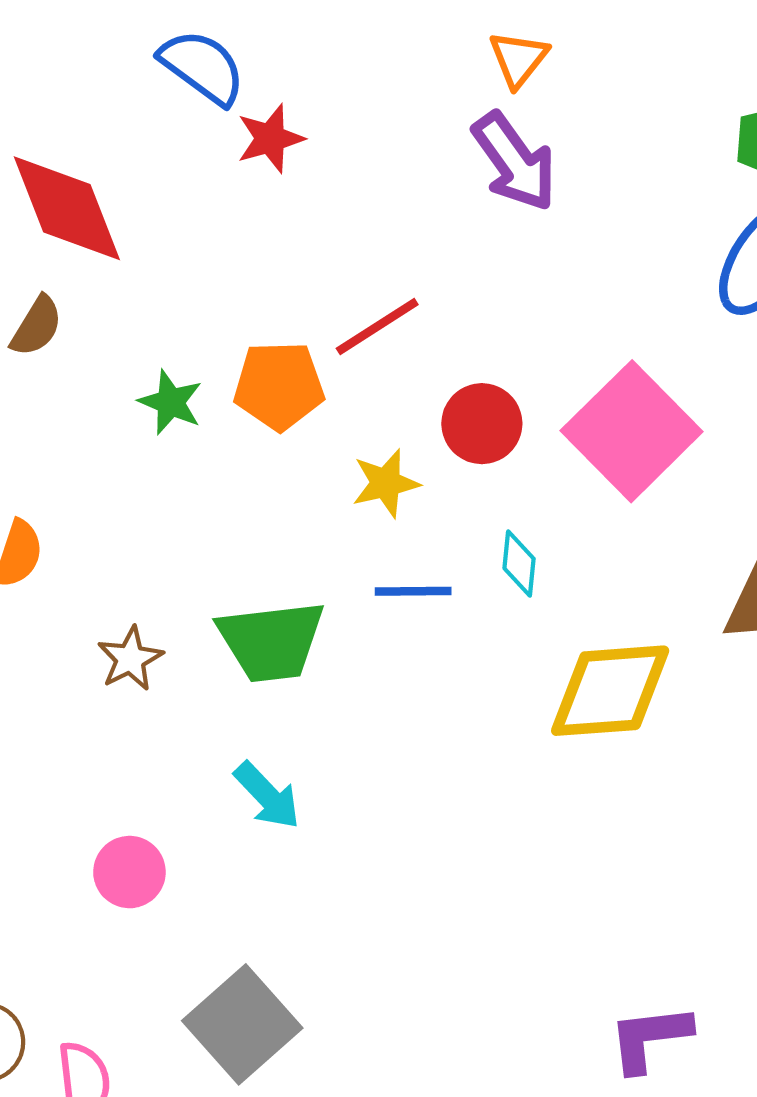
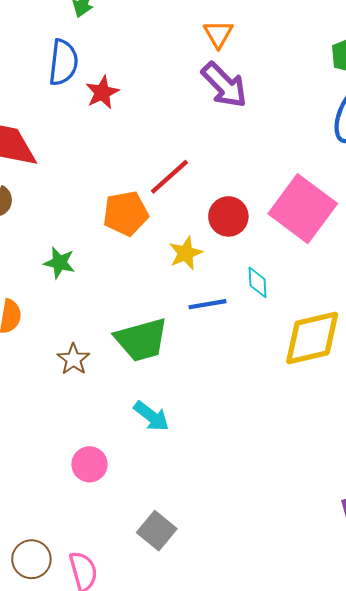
blue semicircle: (202, 67) -> (63, 62), turned 69
green star: (171, 402) -> (59, 263), moved
gray square: (242, 1024) -> (157, 531), size x0.7

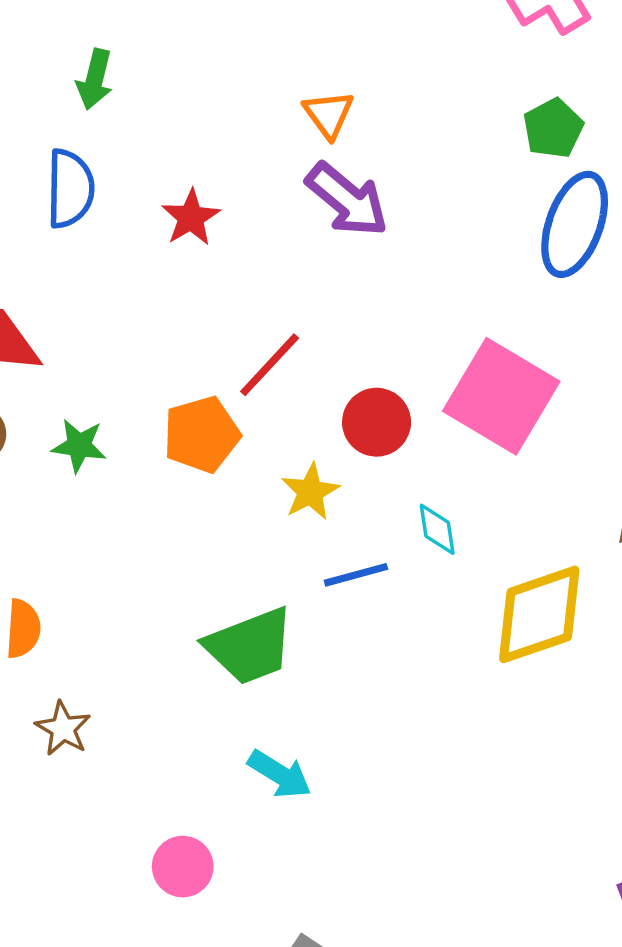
red star: (102, 92) -> (191, 218), moved
green star: (59, 263) -> (79, 446), moved
brown star: (73, 359) -> (63, 729), moved

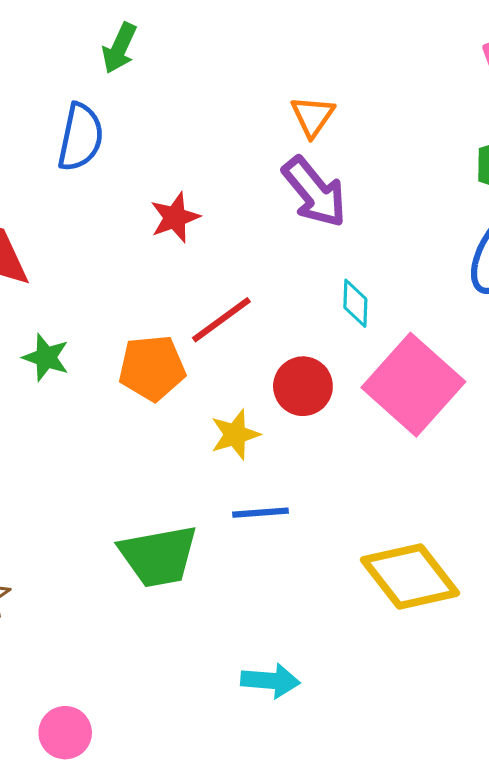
red star: (191, 218) -> (175, 217), moved
cyan diamond: (437, 529) -> (355, 303), moved
yellow diamond: (539, 614) -> (410, 576), turned 60
cyan arrow: (280, 774) -> (270, 681), moved, turned -38

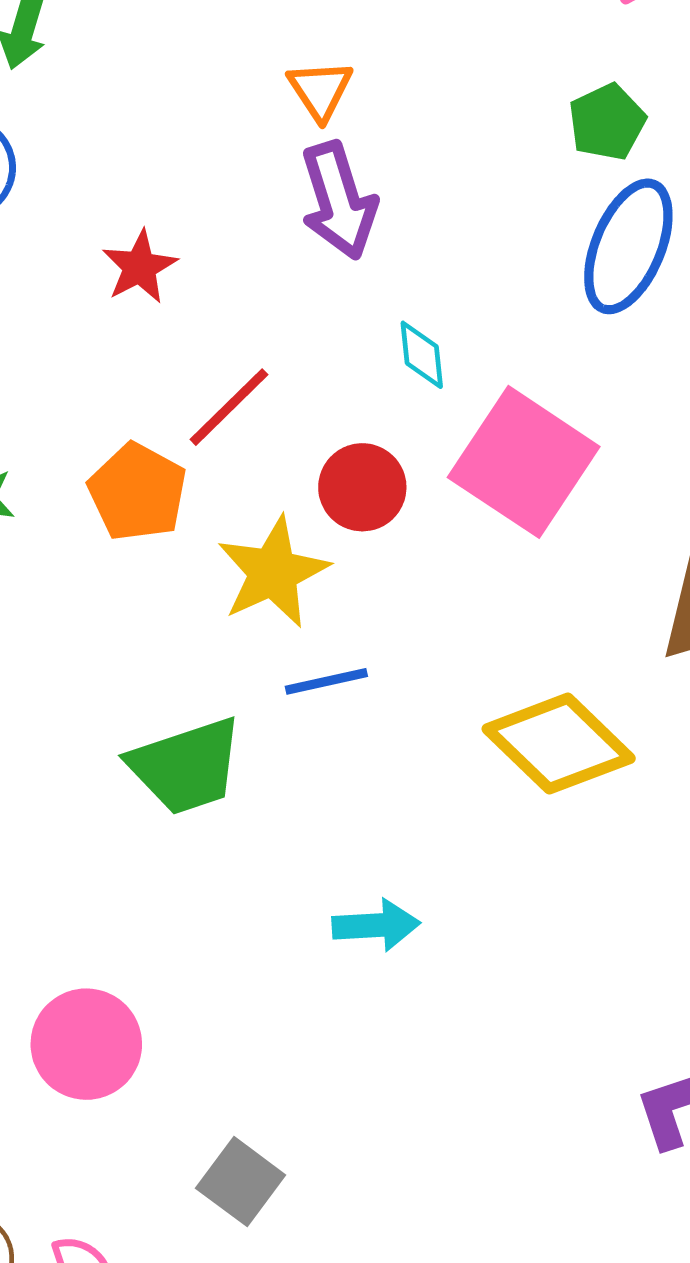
purple arrow: (314, 192) -> (339, 201), turned 30
orange pentagon: (152, 368) -> (137, 492), turned -30
yellow star: (235, 435) -> (273, 572), size x1.5
pink circle: (65, 733) -> (86, 1044), size x1.4

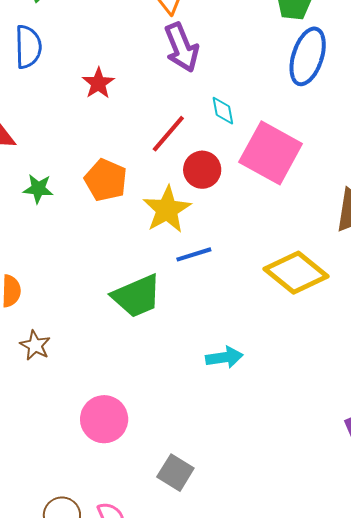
red line: (229, 407) -> (168, 134), moved

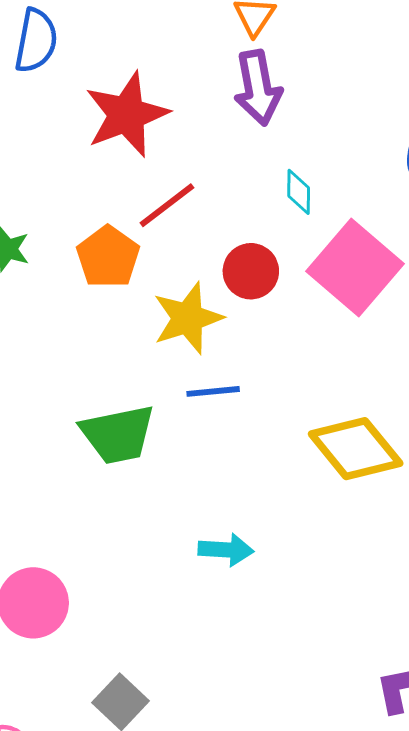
red star: (98, 83) -> (127, 115), size x1.8
red line: (168, 134) -> (167, 205), moved

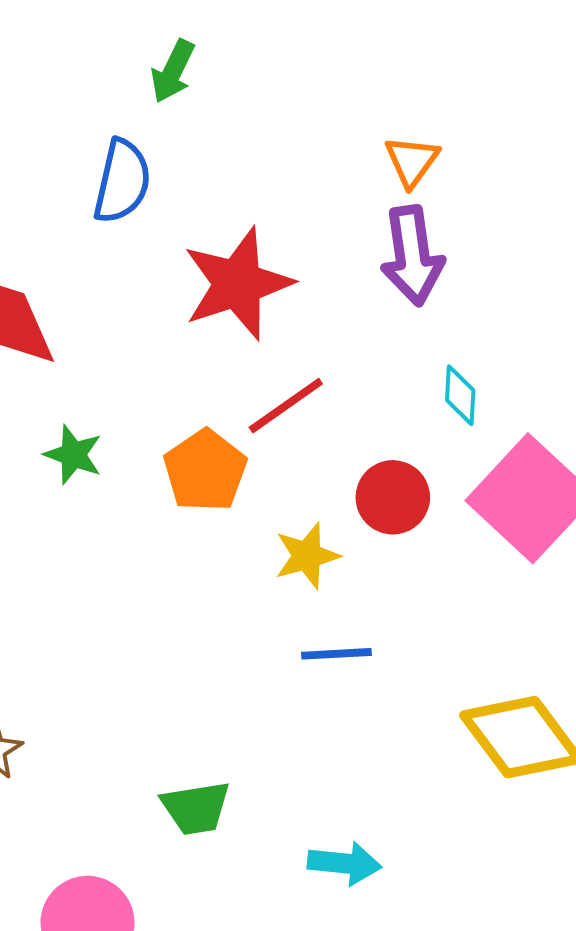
yellow star: (188, 318) -> (307, 556), size x0.7
green trapezoid: (118, 434) -> (196, 808), moved, size x0.7

